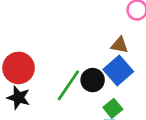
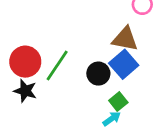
brown triangle: (120, 45) -> (125, 39), size x1.5
green line: (68, 85) -> (57, 66), moved

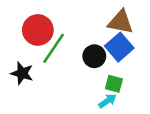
red circle: (25, 62) -> (38, 30), moved
green square: (118, 101) -> (114, 84), turned -36

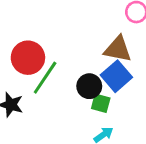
green square: (114, 84) -> (101, 103), moved

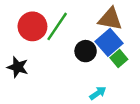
green line: (45, 78) -> (57, 26), moved
green square: (101, 103) -> (119, 58), moved, turned 35

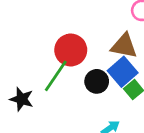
red circle: (32, 26) -> (71, 50), moved
green line: (57, 26) -> (56, 76), moved

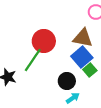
black circle: (97, 81) -> (67, 81), moved

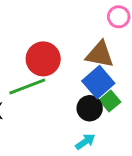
green line: (33, 60) -> (27, 86), turned 35
black circle: (67, 81) -> (90, 108), moved

